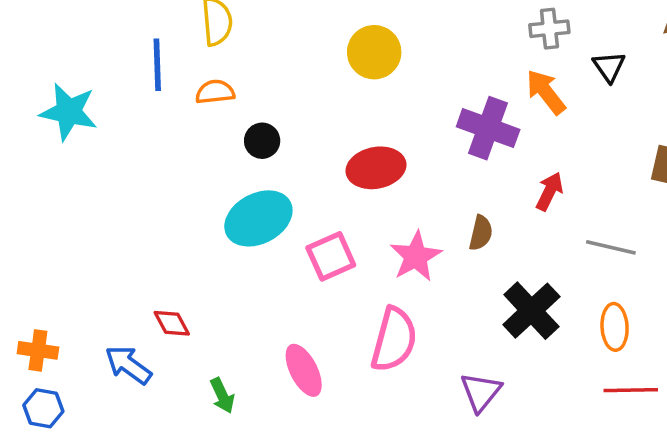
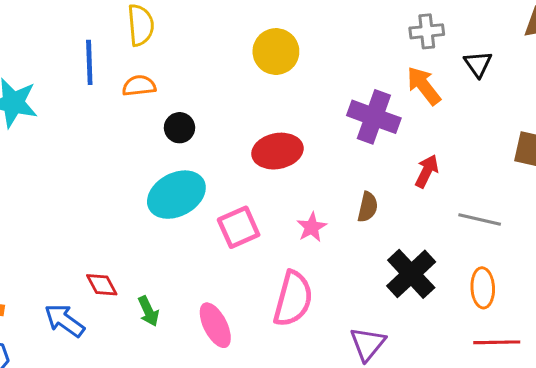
pink star: (416, 256) -> (312, 227), size x0.7
green arrow: (222, 396) -> (148, 311), moved

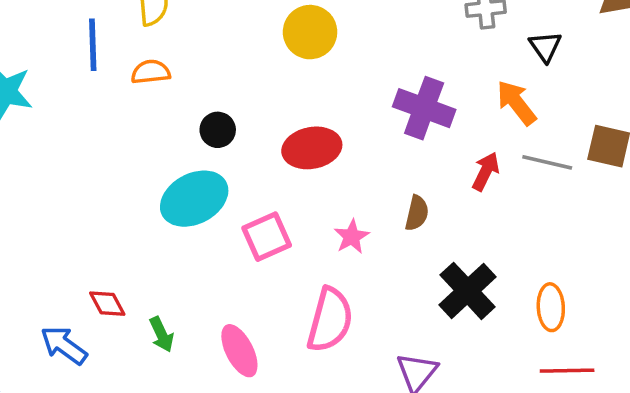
orange arrow: (424, 86) -> (516, 103), moved
black circle: (180, 128) -> (218, 130), moved
gray line: (480, 219) -> (547, 162), moved

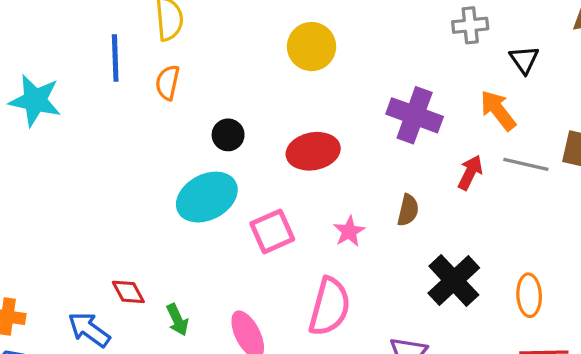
orange semicircle: (151, 72) -> (168, 83), turned -72

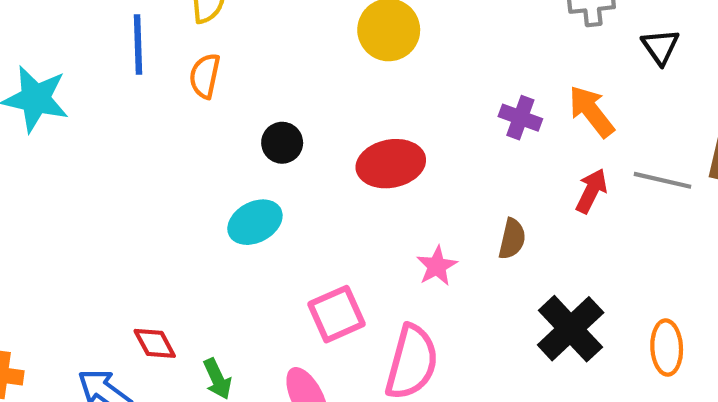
orange arrow: (498, 110) -> (591, 111), moved
purple cross: (415, 115) -> (520, 118), size x0.6
cyan ellipse: (207, 197) -> (255, 222), size x0.7
pink square: (272, 231) -> (336, 314), moved

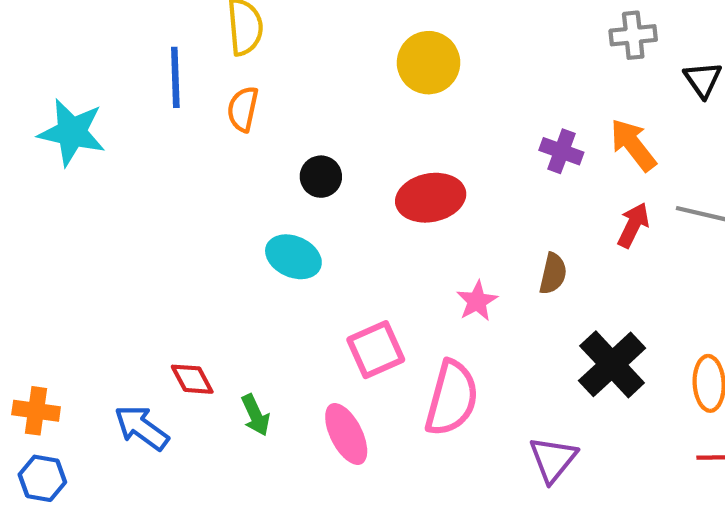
cyan ellipse: (255, 222) -> (293, 257), turned 52

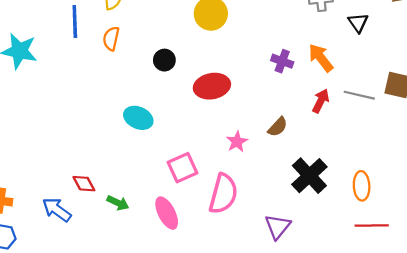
black circle: (321, 177) -> (164, 60), moved
brown semicircle: (553, 274) -> (278, 127), turned 30
green arrow: (255, 415) -> (118, 203), turned -40

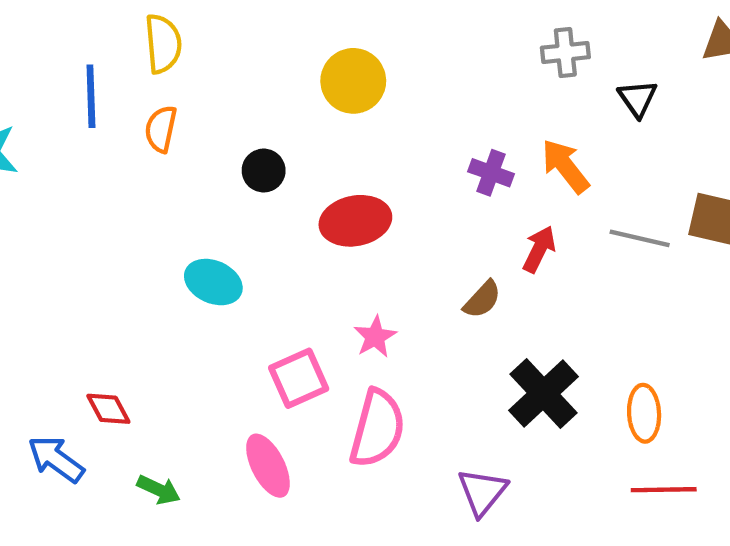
red arrow: (321, 101) -> (539, 249), moved
pink star: (237, 142) -> (375, 337), moved
green arrow: (118, 203) -> (159, 490), moved

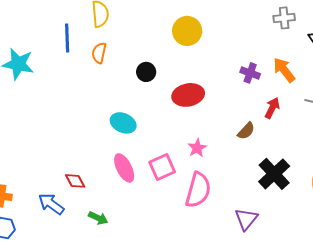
pink ellipse: (268, 466) -> (124, 168), moved

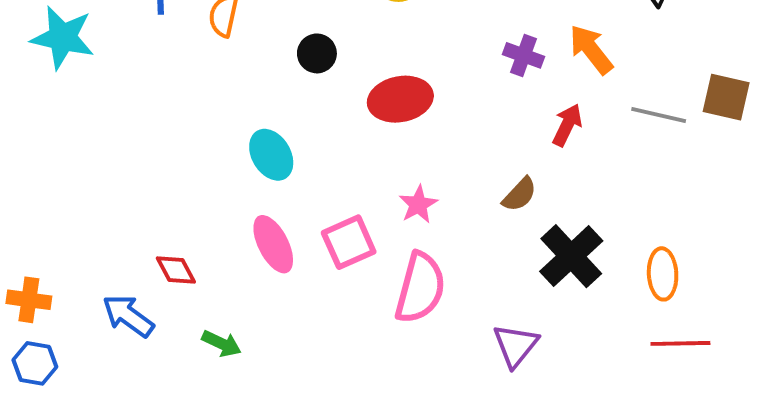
cyan ellipse: (123, 123) -> (271, 155), turned 35
brown semicircle: (246, 131) -> (520, 194), moved

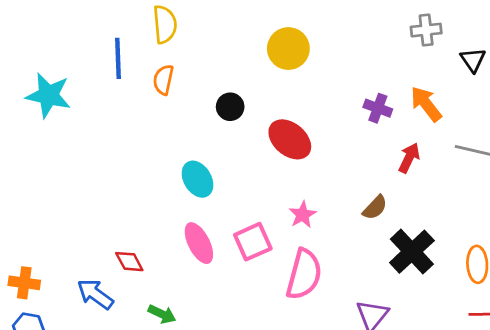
red ellipse: (400, 99) -> (290, 139), turned 51

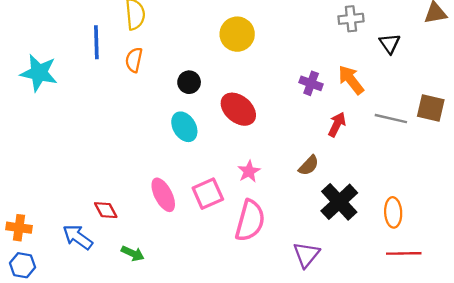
cyan ellipse: (197, 179) -> (184, 127), moved

